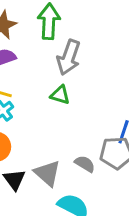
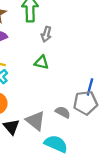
gray arrow: (69, 57) -> (46, 34), size x0.6

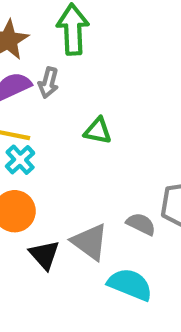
gray arrow: (46, 34) -> (48, 83), moved

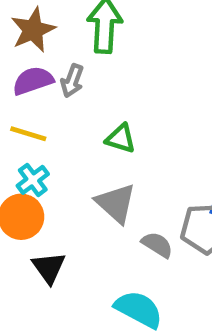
cyan cross: (20, 160) -> (33, 180), moved
gray triangle: (90, 242) -> (116, 203), moved

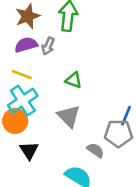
cyan cross: (33, 180) -> (23, 101), size x1.6
gray semicircle: (157, 245) -> (95, 150), moved

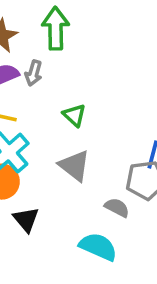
green triangle: (73, 80) -> (74, 115), turned 30

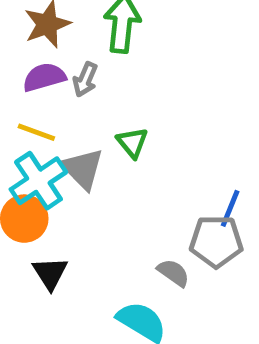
gray triangle: (74, 166) -> (83, 169), moved

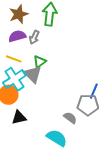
green triangle: (132, 143) -> (40, 62), moved, turned 32
black triangle: (50, 273) -> (19, 117), turned 49

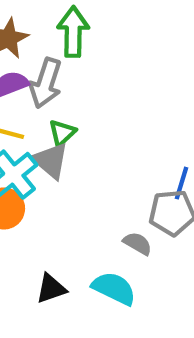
gray arrow: (34, 37) -> (46, 83), size x1.6
black triangle: (19, 117) -> (51, 289), moved

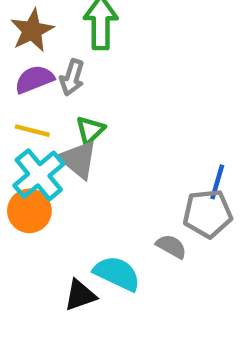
gray arrow: (46, 83) -> (72, 78), size x0.7
cyan semicircle: (114, 288) -> (117, 273), moved

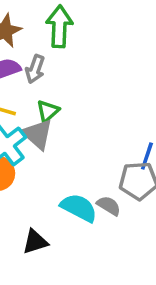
cyan semicircle: (117, 273) -> (79, 208), moved

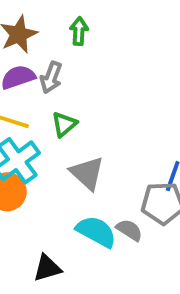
green arrow: (59, 27) -> (79, 31), size x0.6
gray triangle: (38, 134) -> (87, 173), moved

